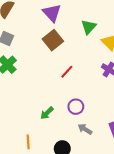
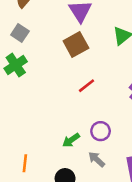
purple circle: (76, 107) -> (101, 131), moved
green arrow: (47, 113) -> (71, 140), moved

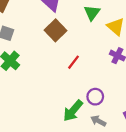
green arrow: (71, 140) -> (73, 111), size x1.5

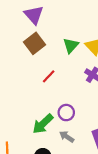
green triangle: (92, 13) -> (71, 45), moved

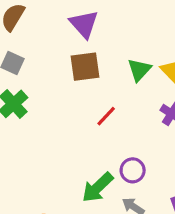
brown square: (35, 43) -> (85, 67), turned 30

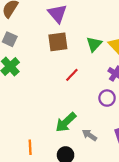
purple circle: (133, 170) -> (107, 98), moved

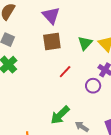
purple circle: (107, 98) -> (93, 86), moved

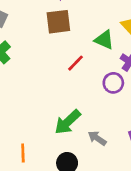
green triangle: (85, 43) -> (104, 40), moved, turned -49

